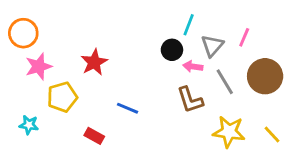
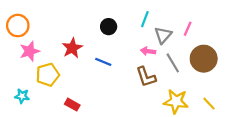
black circle: (172, 50) -> (109, 27), moved
blue line: (128, 108) -> (103, 62), moved

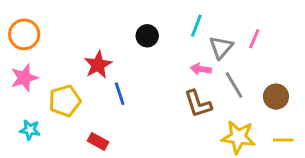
pink star: (30, 51) -> (24, 78), moved
brown circle: (204, 59) -> (276, 97), moved, size x0.7
blue line: (103, 62) -> (120, 94), moved, turned 49
yellow line: (209, 104) -> (283, 140), turned -48

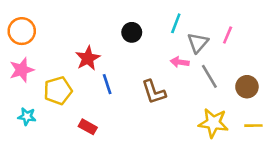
brown L-shape: (198, 104) -> (154, 92), moved

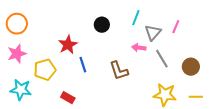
cyan star: (27, 116) -> (21, 90), size x1.5

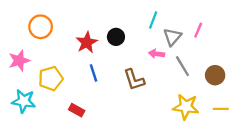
orange circle: (17, 24) -> (41, 27), moved
black circle: (102, 25) -> (116, 37), moved
red star: (68, 45) -> (87, 43), moved

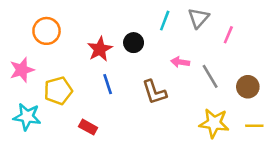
cyan line: (153, 20) -> (165, 21), moved
gray triangle: (172, 37) -> (198, 18), moved

